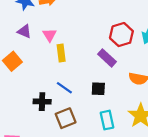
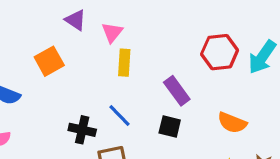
purple rectangle: (107, 58) -> (177, 91), moved

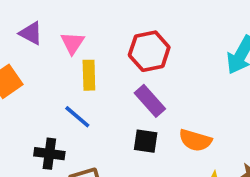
red hexagon: (220, 52) -> (149, 51), moved
blue line: (120, 115) -> (77, 117), moved
orange semicircle: (232, 123) -> (195, 140), moved

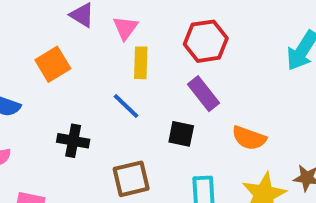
black square: (146, 141) -> (181, 134), moved
black cross: (49, 154) -> (73, 141), moved

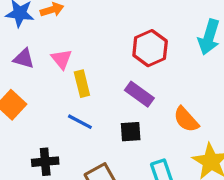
red hexagon: (206, 41) -> (150, 48), moved
orange semicircle: (249, 138) -> (186, 119), turned 44

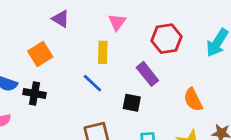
pink triangle: (62, 59) -> (117, 22), moved
orange semicircle: (186, 119) -> (193, 100), moved
black cross: (45, 162) -> (35, 94), moved

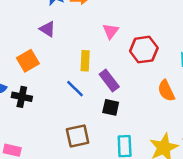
pink triangle: (117, 22) -> (111, 31), moved
purple rectangle: (147, 74) -> (109, 80), moved
orange semicircle: (193, 100) -> (166, 91), moved

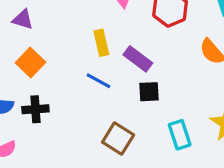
purple triangle: (47, 29) -> (23, 19), moved
brown square: (78, 136) -> (118, 139), turned -30

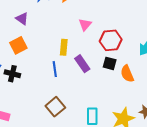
blue line: (98, 81) -> (55, 69), turned 35
black square: (149, 92) -> (110, 63), moved

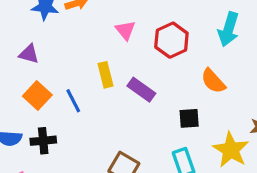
black square: (110, 63) -> (189, 118), moved
blue line: (55, 69) -> (73, 101), moved

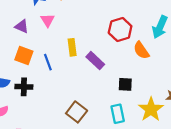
pink triangle: (125, 30) -> (47, 20), moved
orange semicircle: (213, 81) -> (141, 50), moved
orange square: (37, 96) -> (24, 56), turned -30

